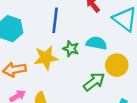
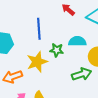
green arrow: (94, 82) -> (82, 74), turned 30

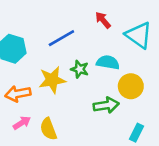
blue line: (39, 29) -> (61, 38), turned 55

